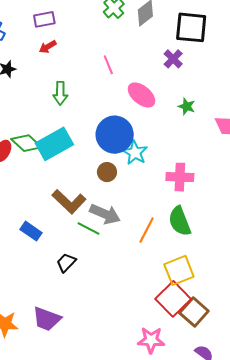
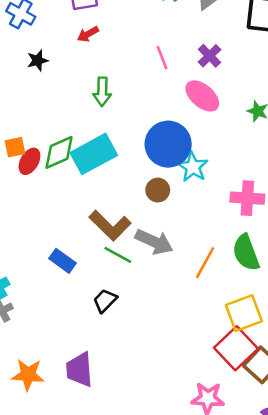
purple cross: (173, 59) -> (209, 56), moved
green diamond: (26, 143) -> (59, 152), turned -68
green line: (88, 229) -> (118, 255), moved
purple trapezoid: (47, 319) -> (80, 370), turned 64

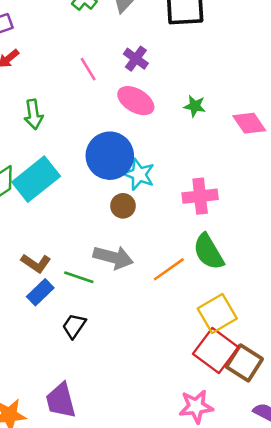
brown circle: (158, 190) -> (123, 206), moved
brown L-shape: (110, 225) -> (36, 263), moved, size x0.7
blue rectangle: (62, 261) -> (40, 292), moved, turned -70
orange line: (205, 263) -> (169, 269), turned 36

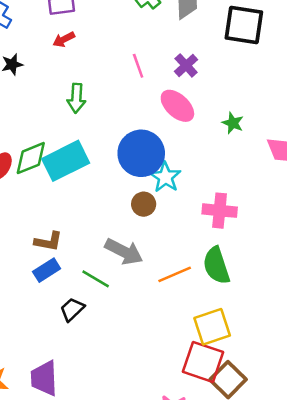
brown L-shape: (36, 263) -> (48, 241), turned -36
green line: (79, 277) -> (96, 279), moved
red square: (216, 351) -> (203, 362), turned -30

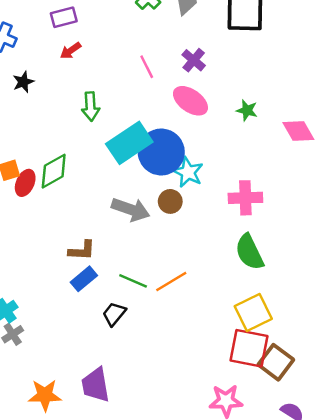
cyan rectangle: (66, 161) -> (129, 143), moved
gray arrow: (124, 252) -> (131, 209), moved
orange line: (175, 274) -> (171, 282), moved

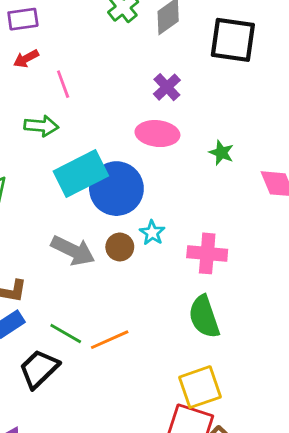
pink line: (147, 67) -> (63, 84), moved
pink ellipse: (190, 101) -> (157, 134), turned -36
green arrow: (91, 106) -> (41, 126), turned -88
cyan star: (188, 172) -> (152, 233), moved, size x0.7
black trapezoid: (114, 314) -> (39, 369), size x1.4

